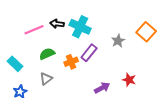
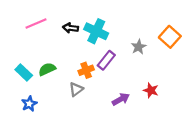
pink line: (34, 30) -> (36, 23), moved
green semicircle: (47, 54) -> (47, 69), moved
gray triangle: (46, 79) -> (76, 89), moved

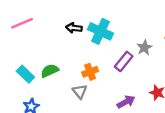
pink line: (36, 23) -> (22, 23), moved
purple rectangle: (106, 60) -> (124, 61), moved
gray triangle: (76, 89) -> (80, 91), turned -32

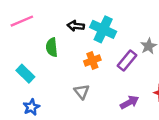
green semicircle: (50, 71) -> (52, 47), moved, turned -72
orange cross: (90, 72) -> (92, 60), moved

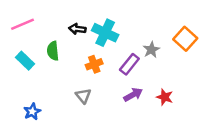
cyan rectangle: (25, 74) -> (25, 61), moved
purple arrow: (129, 102) -> (133, 95), moved

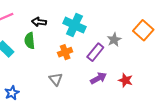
black arrow: (77, 29) -> (39, 22), moved

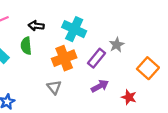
orange square: (143, 30) -> (148, 68), moved
orange cross: (65, 52) -> (64, 58), size x1.5
red star: (126, 80) -> (129, 97), moved

